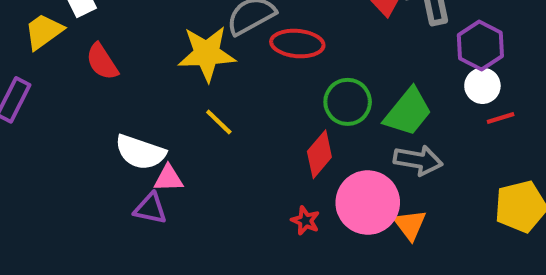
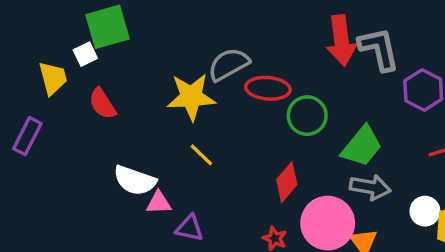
yellow trapezoid: (44, 31) -> (53, 78), turned 111
white circle: (482, 86) -> (425, 211), moved
green circle: (348, 102) -> (307, 116), moved
purple triangle: (150, 209) -> (189, 228), moved

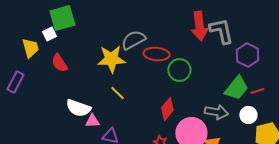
green trapezoid: (362, 146) -> (236, 88), moved
white circle: (425, 211) -> (248, 115), moved

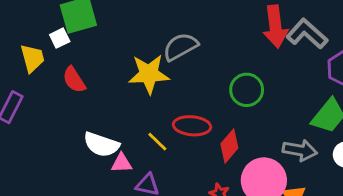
gray L-shape: (221, 31) -> (307, 34), turned -36
red ellipse: (156, 54) -> (192, 126), moved
yellow line: (117, 93) -> (157, 142), moved

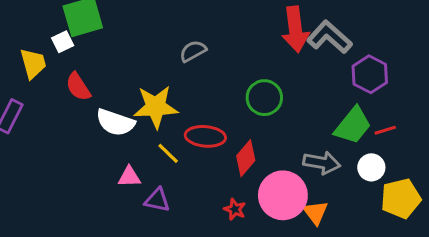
gray semicircle: (180, 47) -> (193, 51), size x0.7
yellow star: (149, 74) -> (156, 107), moved
white semicircle: (101, 144) -> (115, 122), moved

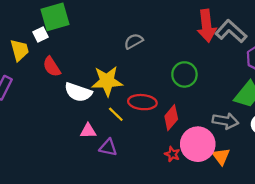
red star: (235, 209) -> (172, 154), moved

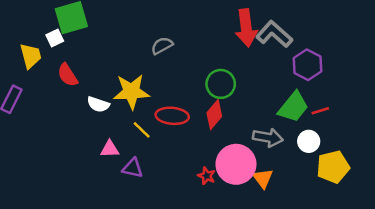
white semicircle: (78, 92) -> (98, 104), size x0.7
red diamond: (171, 118) -> (214, 115), moved

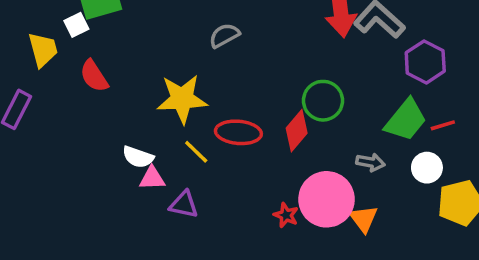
green circle: (221, 84) -> (323, 101), moved
white semicircle: (98, 104) -> (138, 157), moved
gray arrow: (268, 138) -> (371, 162), size x0.7

